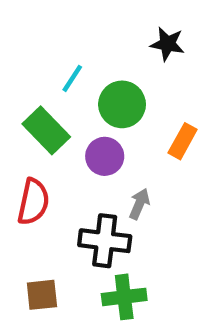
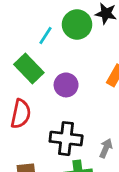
green circle: (122, 104) -> (77, 25), moved
gray arrow: (139, 204) -> (106, 148), moved

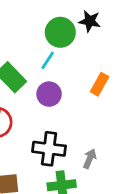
cyan line: (45, 35) -> (48, 60), moved

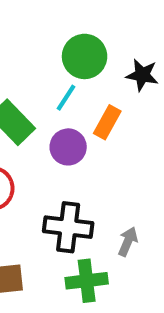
black star: (90, 21) -> (142, 75), moved
orange rectangle: (100, 84) -> (107, 122), moved

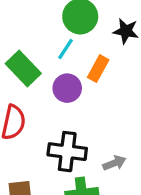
gray arrow: (128, 242) -> (114, 163), turned 45

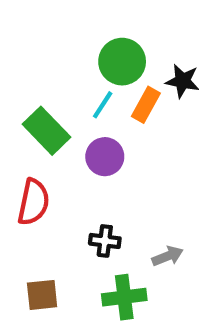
orange rectangle: (98, 69) -> (146, 105), moved
black cross: (67, 152) -> (105, 241), size x0.6

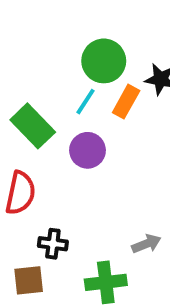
black cross: (105, 241) -> (53, 244), moved

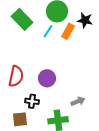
green rectangle: (33, 126) -> (22, 19), moved
purple circle: (87, 150) -> (47, 78), moved

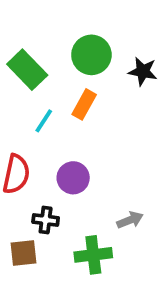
cyan line: (48, 31) -> (44, 121), moved
orange rectangle: (68, 31) -> (84, 104), moved

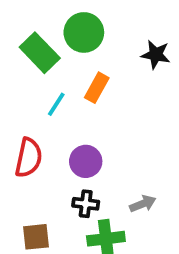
green circle: (91, 55) -> (84, 32), moved
black cross: (46, 220) -> (86, 204), moved

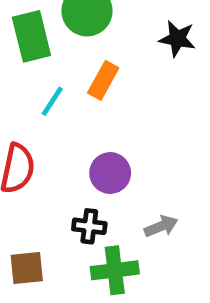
green rectangle: (40, 53) -> (31, 36), turned 30
purple circle: (86, 161) -> (110, 173), moved

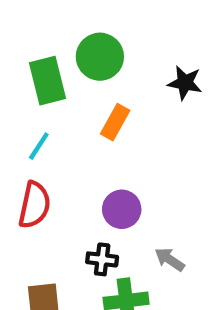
cyan line: (52, 101) -> (39, 146), moved
gray arrow: (161, 226) -> (170, 259), turned -124

